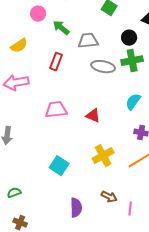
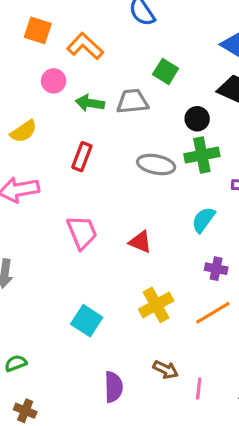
green arrow: (61, 28) -> (90, 103), turned -30
gray trapezoid: (88, 41) -> (132, 101), moved
pink trapezoid: (56, 110) -> (82, 232), turned 75

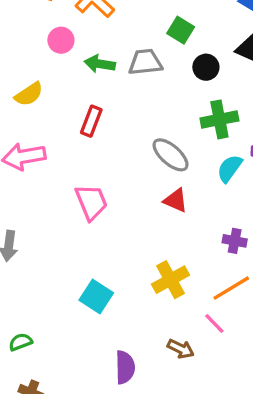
black circle: (197, 119) -> (206, 67), moved
gray ellipse: (156, 165) -> (171, 155), moved, turned 30
cyan semicircle: (203, 220) -> (230, 168), moved
red triangle: (140, 242) -> (176, 200), moved
pink line: (199, 389) -> (214, 323), moved, turned -50

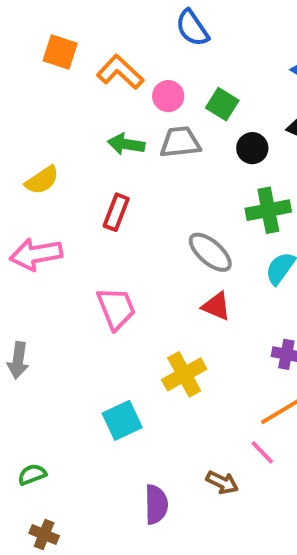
pink circle: (61, 40) -> (168, 96), moved
yellow cross: (171, 280) -> (184, 374), moved
cyan square: (96, 296) -> (122, 420), turned 32

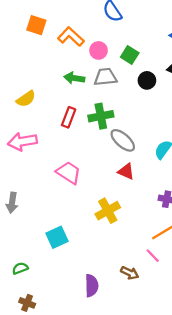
green cross: (268, 210) -> (101, 116), moved
pink trapezoid: (116, 308) -> (69, 173), turned -35
cyan square: (122, 420) -> (57, 237), moved

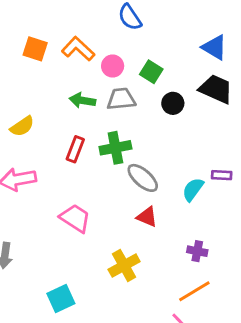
orange square: (36, 25) -> (35, 49), moved

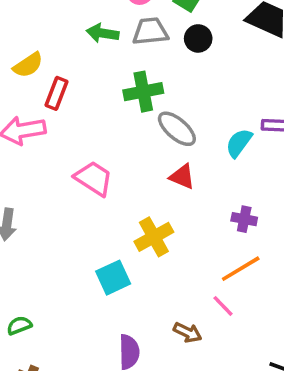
black circle: (173, 103) -> (198, 38), moved
red rectangle: (75, 149) -> (56, 93), moved
cyan square: (61, 299) -> (113, 278), moved

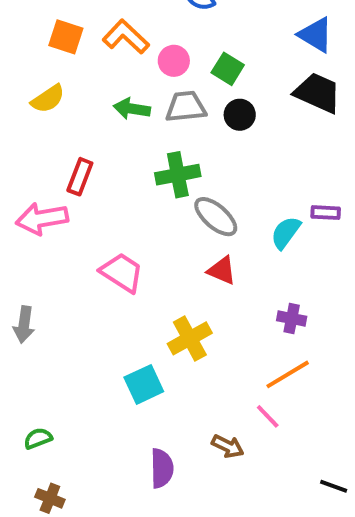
yellow semicircle: (28, 65) -> (48, 99), moved

